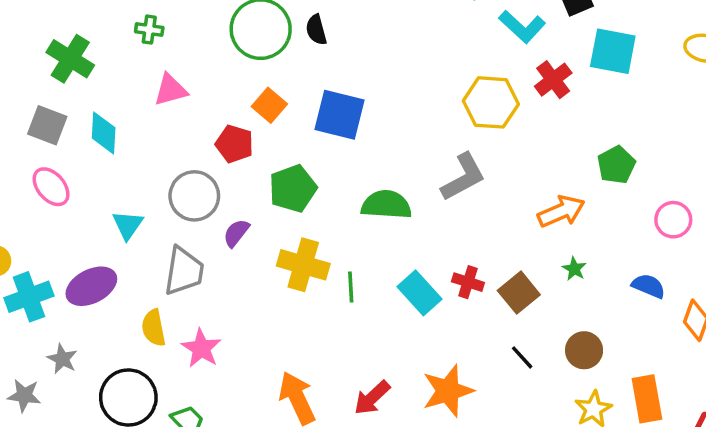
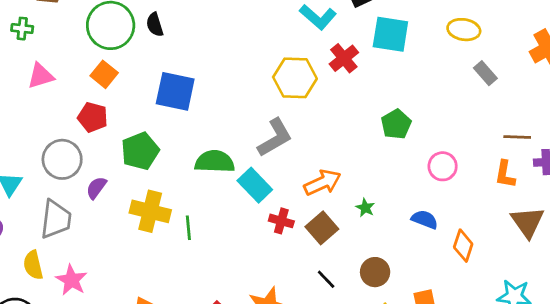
orange square: (269, 105) -> (104, 74), moved
orange arrow: (561, 211) -> (323, 183), moved
cyan rectangle: (420, 293) -> (255, 185), moved

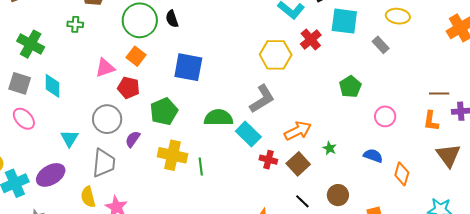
gray rectangle: (485, 73) -> (381, 45), moved
pink triangle: (41, 76) -> (105, 68), moved

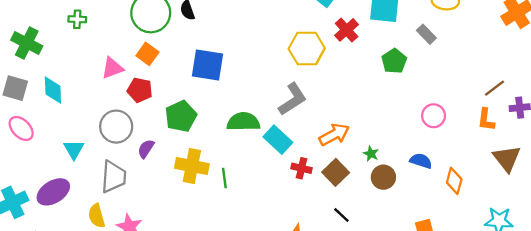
green pentagon: (350, 87) -> (394, 61), moved
brown line: (439, 94) -> (494, 88), turned -36
brown circle: (338, 195) -> (383, 177), moved

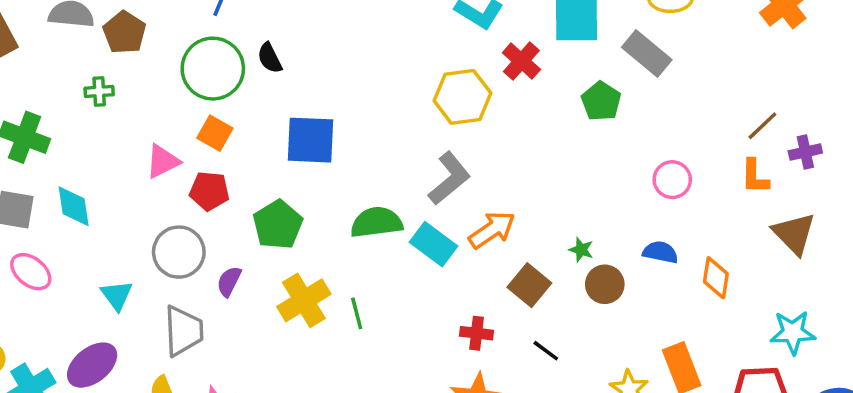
gray rectangle: (426, 34) -> (647, 54), size x1.5
orange arrow: (334, 135) -> (492, 230), moved
yellow cross: (192, 166) -> (304, 300), turned -36
red cross: (302, 168) -> (477, 333), moved

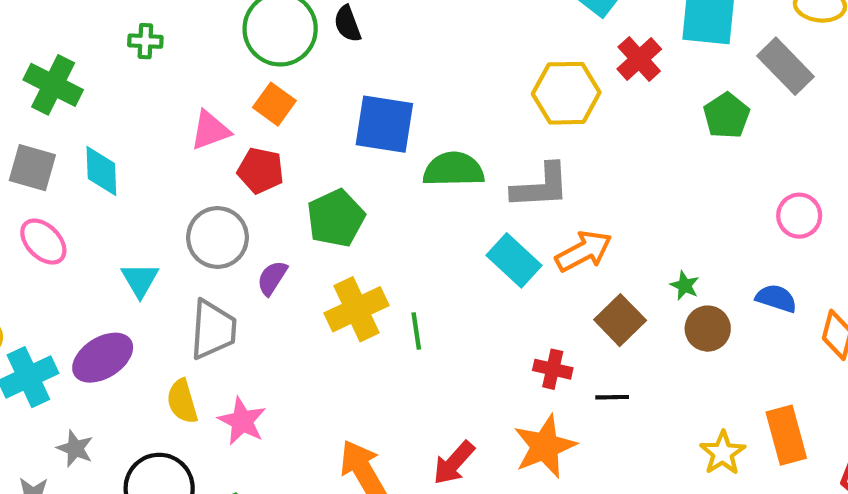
gray L-shape: (449, 179) -> (541, 186), turned 30
green semicircle: (376, 222) -> (453, 169), moved
black line: (546, 351) -> (612, 397), moved, turned -44

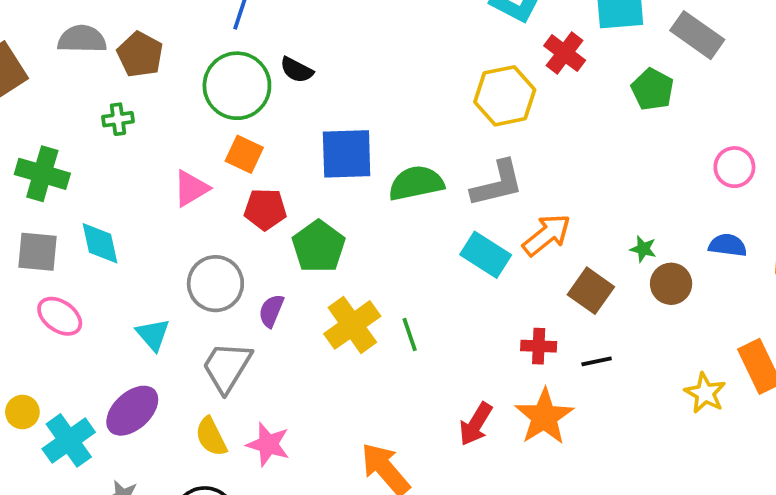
black semicircle: (347, 24) -> (297, 70), turned -32
red pentagon: (261, 170) -> (265, 209), moved
gray trapezoid: (213, 329) -> (227, 367), turned -142
red arrow: (454, 463) -> (476, 424), moved

